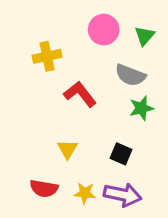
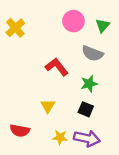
yellow cross: (47, 56) -> (15, 28), moved, turned -30
green star: (141, 108) -> (89, 84), moved
red semicircle: (44, 188) -> (20, 131), moved

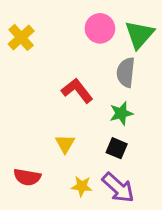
green triangle: (103, 26) -> (139, 34), size x1.5
gray semicircle: (92, 53) -> (126, 72), turned 75
purple arrow: (87, 138) -> (118, 188), turned 30

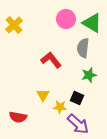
green triangle: (139, 34) -> (92, 23), turned -40
green star: (121, 113) -> (89, 75), moved
yellow star: (82, 186) -> (60, 107), moved

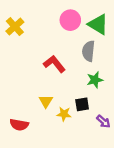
black square: (77, 98) -> (82, 104), turned -32
purple arrow: (78, 124) -> (103, 121), moved, size x0.6

